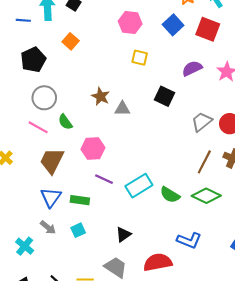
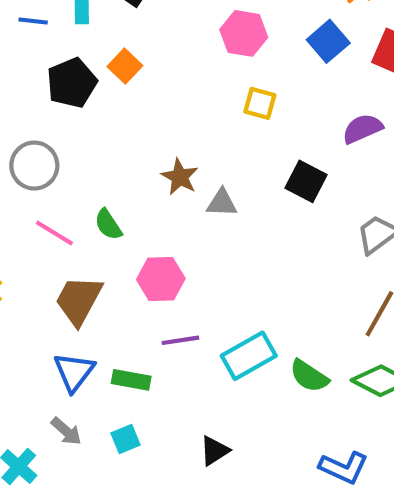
black pentagon: (33, 60) -> (72, 83), moved
gray circle: (44, 98) -> (34, 166), moved
purple line: (104, 179) -> (180, 340), turned -36

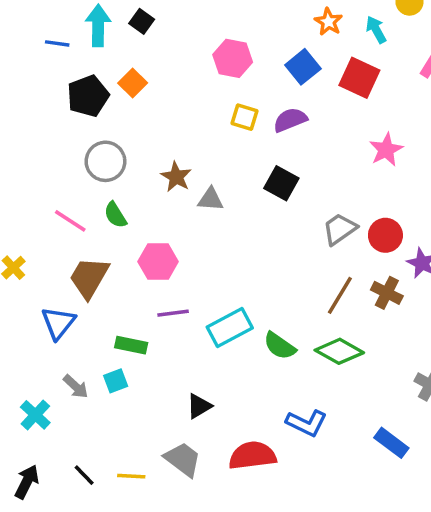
purple semicircle: (362, 129) -> (290, 120), moved
gray circle: (34, 166) -> (105, 161), moved
blue triangle: (74, 372) -> (58, 323), moved
cyan square: (125, 439) -> (116, 381), moved

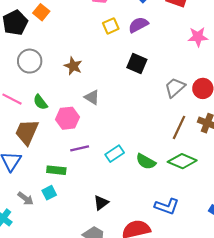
yellow square: (245, 117) -> (111, 26), turned -35
pink star: (386, 150) -> (198, 37), turned 30
gray triangle: (211, 199) -> (92, 97), moved, turned 35
green semicircle: (115, 215) -> (40, 102), moved
cyan rectangle: (230, 328) -> (115, 154), size x0.7

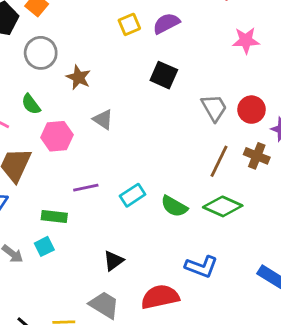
gray circle: (30, 61) -> (41, 53), moved
gray trapezoid: (175, 87) -> (214, 108), turned 100
green semicircle: (40, 102) -> (31, 104), moved
pink hexagon: (67, 118) -> (57, 136), moved

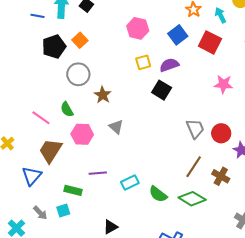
black square: (164, 75) -> (162, 90), moved
brown cross: (257, 156) -> (221, 176), moved

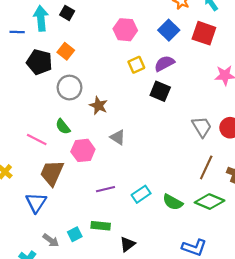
black pentagon: (54, 47) -> (39, 62), turned -30
green rectangle: (73, 190) -> (101, 226), moved

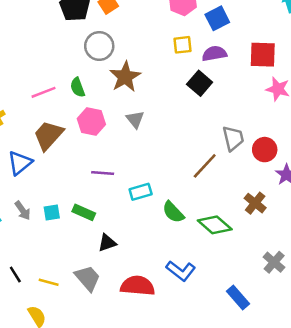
blue square: (169, 30) -> (217, 18), moved
red square: (204, 33) -> (263, 55), moved, turned -35
brown star: (98, 106) -> (125, 77), size x1.4
pink line: (37, 139) -> (43, 92), turned -66
brown line: (206, 167) -> (205, 166), moved

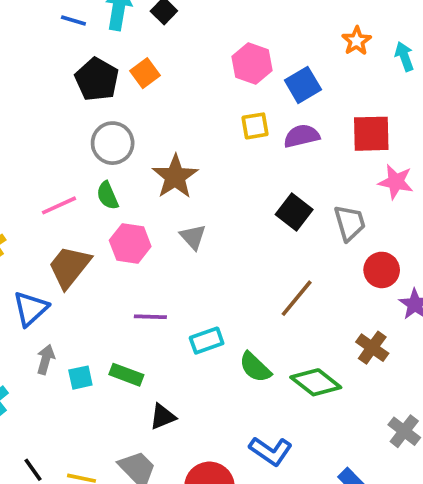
gray circle: (99, 46) -> (113, 143), moved
black square: (200, 83) -> (294, 212), moved
gray trapezoid: (233, 138) -> (350, 223), moved
gray arrow: (23, 211) -> (46, 359), moved, turned -126

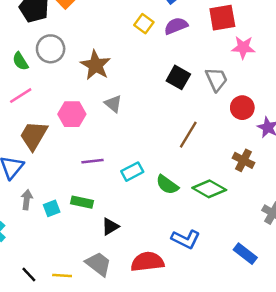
yellow square: (255, 126) -> (144, 24), turned -36
green semicircle: (107, 196) -> (20, 61), moved

